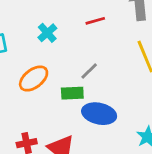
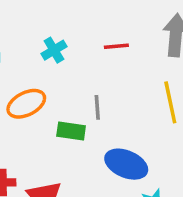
gray line: (89, 71) -> (97, 107), turned -60
blue ellipse: (99, 114) -> (126, 164), moved

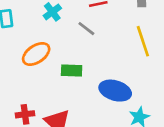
gray line: (97, 107) -> (86, 29), moved, turned -42

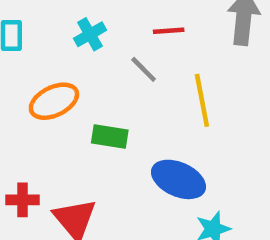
yellow line: (143, 41) -> (202, 100), moved

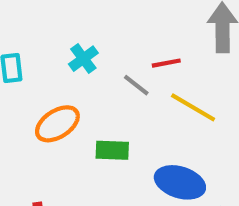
red line: (169, 31) -> (166, 63), moved
yellow line: (202, 100) -> (193, 107), turned -42

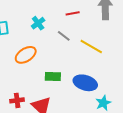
red line: (166, 63) -> (73, 13), moved
green rectangle: (112, 150) -> (53, 76), moved

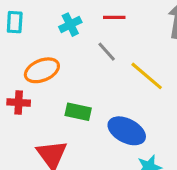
red line: (73, 13) -> (114, 17), moved
red cross: (17, 100) -> (19, 102), moved

